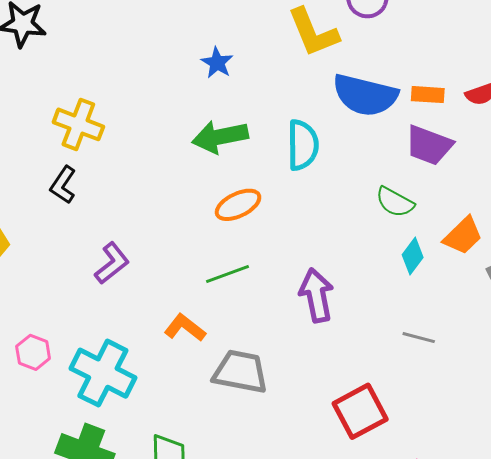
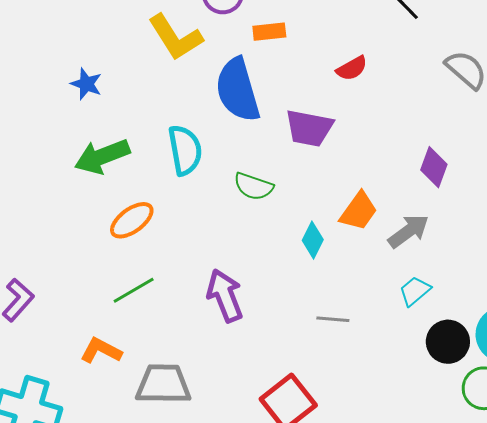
blue semicircle: (365, 95) -> (238, 90), turned 70
orange rectangle: (428, 95) -> (269, 32), moved
green semicircle: (395, 202) -> (254, 186), moved

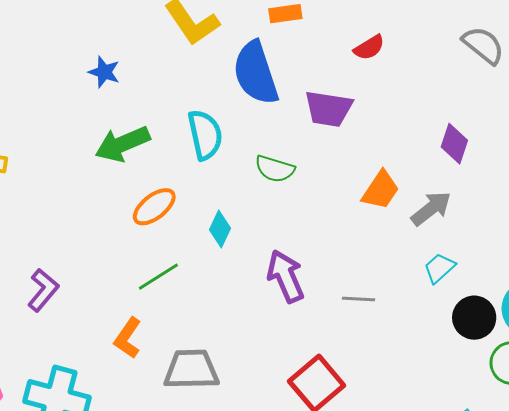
cyan diamond: (313, 240) -> (220, 229), moved
purple arrow: (225, 296) -> (286, 276), moved
orange L-shape: (101, 351) -> (128, 338), turned -81

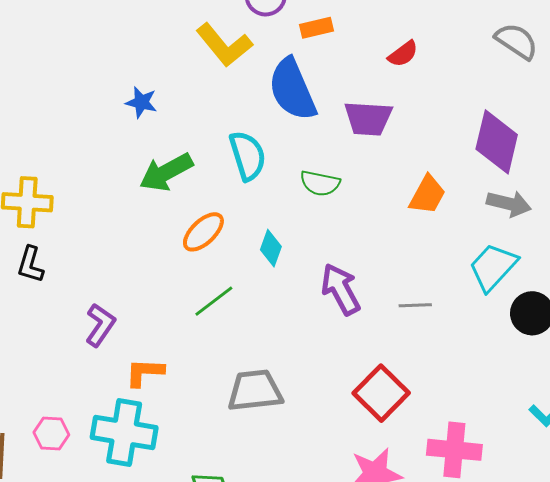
purple diamond: (454, 144) -> (497, 142), size x1.6
gray arrow: (431, 208) -> (509, 204), moved, turned 57
cyan trapezoid: (439, 268) -> (493, 267), size x1.6
orange L-shape: (128, 338) -> (145, 372), moved, turned 63

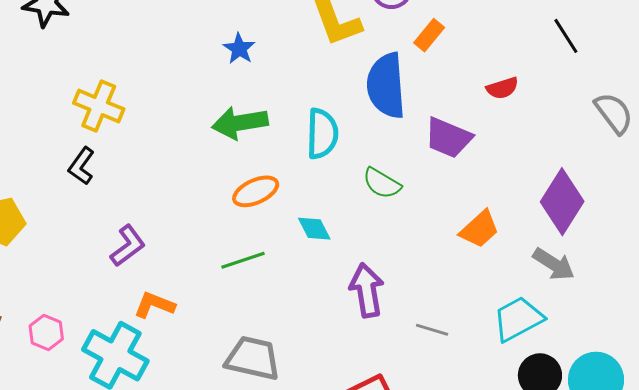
orange rectangle: (317, 28) -> (429, 35), turned -56
cyan diamond: (271, 248) -> (314, 229), turned -66

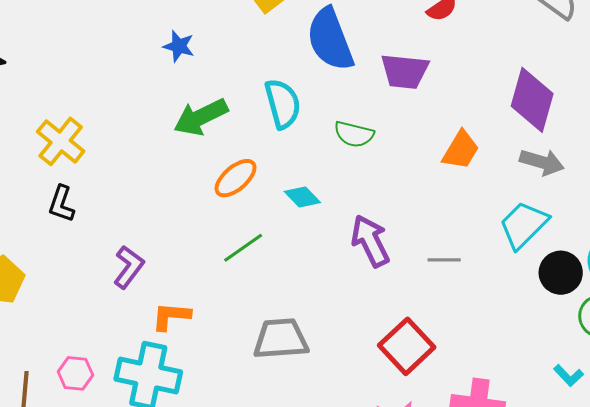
yellow cross: (99, 106) -> (61, 141), turned 33

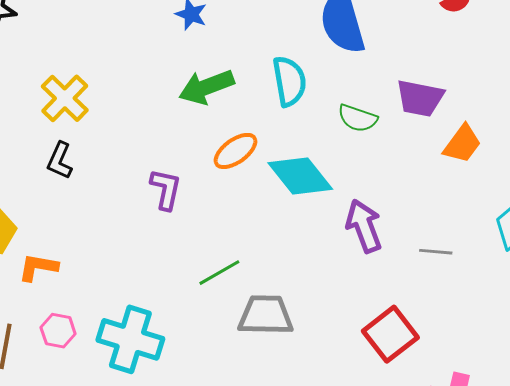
purple trapezoid: (405, 71) -> (420, 98), moved
cyan diamond: (302, 197) -> (300, 176), size x1.8
green line: (243, 248) -> (219, 273), moved
purple L-shape: (129, 267) -> (166, 189), moved, turned -30
orange L-shape: (171, 316) -> (38, 267), moved

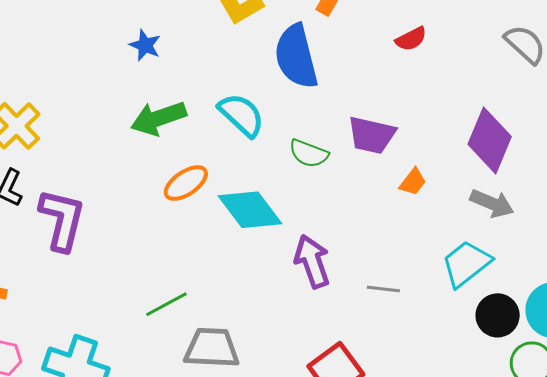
cyan semicircle: (289, 81) -> (241, 115), turned -39
orange trapezoid: (462, 144) -> (413, 182), size x0.7
purple L-shape: (166, 189) -> (62, 220), moved, size x1.5

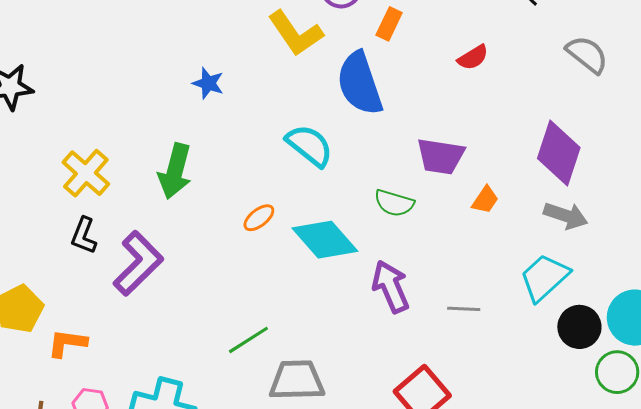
green arrow: (159, 118) -> (175, 171), moved, turned -52
green semicircle: (309, 153) -> (394, 203), moved
orange ellipse: (186, 183) -> (259, 218), size x0.7
purple L-shape: (62, 220) -> (138, 263), turned 36

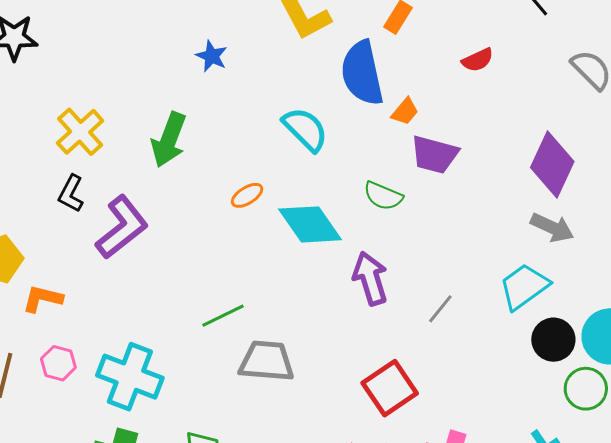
orange trapezoid: (485, 200) -> (405, 112), moved
gray line: (464, 309) -> (440, 309), turned -60

